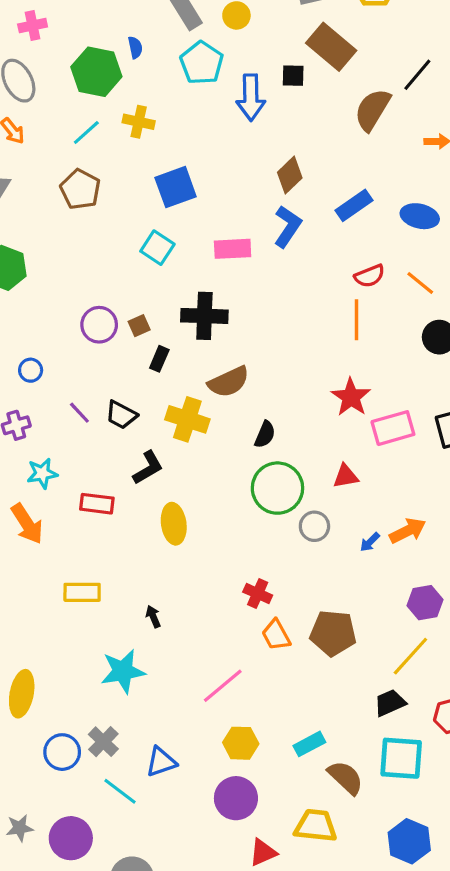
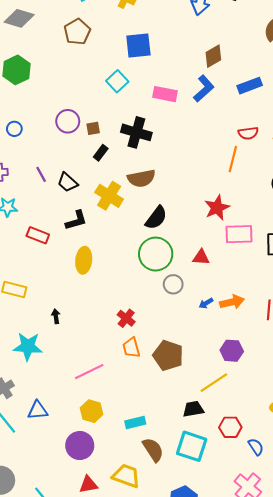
blue circle: (31, 370) -> (14, 129), moved
black semicircle: (265, 434) -> (156, 218), size x1.4

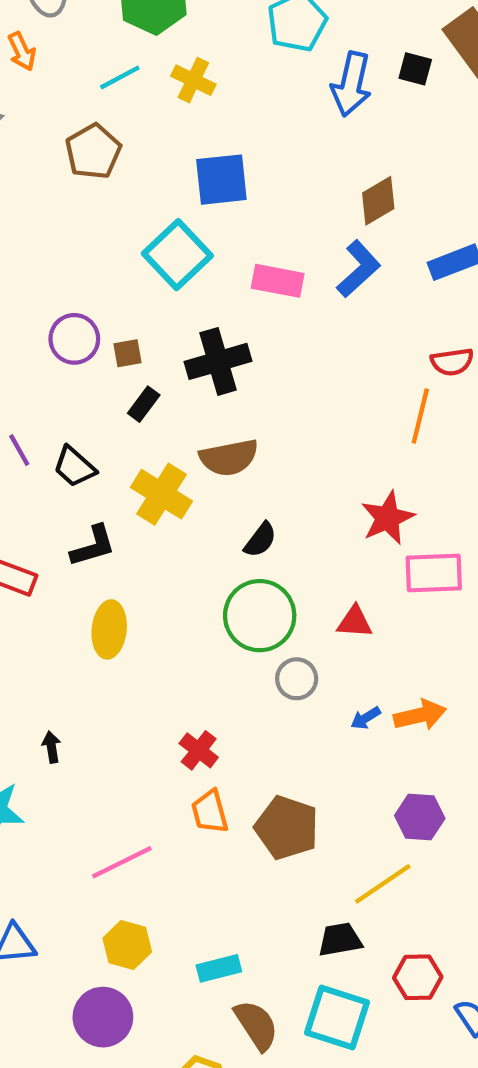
cyan square: (117, 81) -> (177, 255), size x1.4
black cross: (136, 132) -> (218, 361), turned -32
black semicircle: (156, 218) -> (260, 540), size x0.7

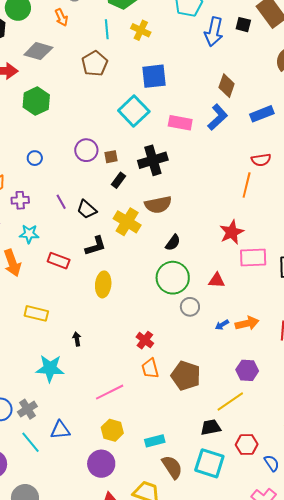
cyan line: (120, 77) -> (107, 29), turned -66
brown diamond: (378, 201) -> (227, 86), turned -40

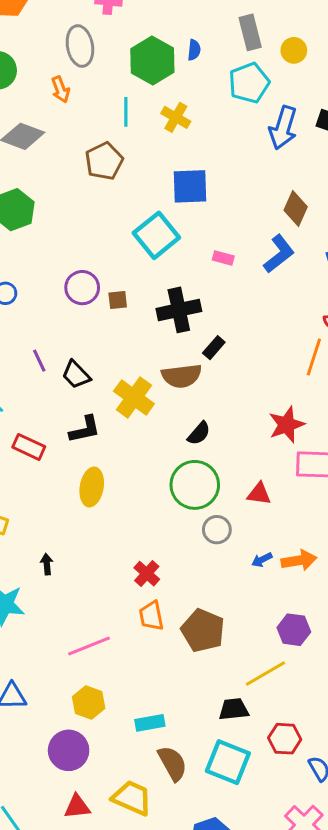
pink rectangle: (180, 123) -> (223, 258), size x0.6
black rectangle: (119, 180) -> (214, 348), moved

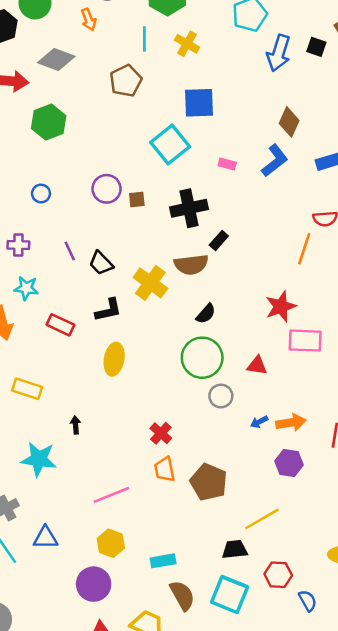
purple hexagon: (294, 630) -> (289, 463), moved

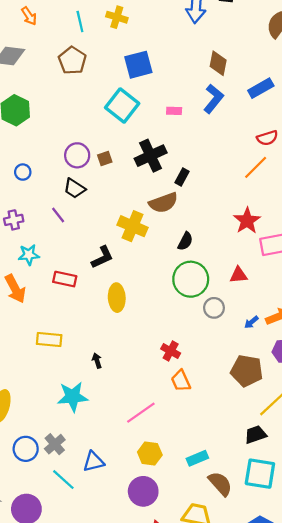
orange line: (304, 249) -> (256, 167), turned 40
black trapezoid: (101, 263) -> (75, 188), moved
brown pentagon: (209, 482) -> (247, 371), moved

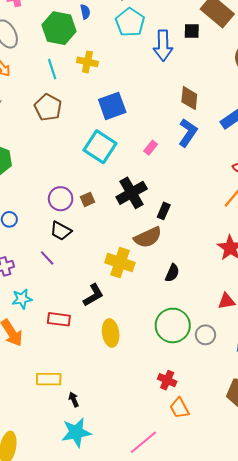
pink rectangle: (174, 111) -> (151, 148), turned -48
green circle: (191, 279) -> (173, 325), moved
black arrow: (97, 361) -> (74, 399), moved

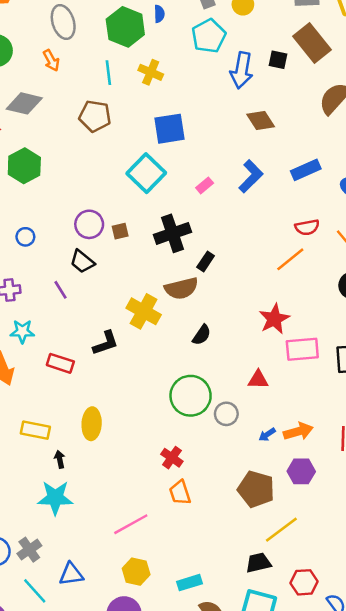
brown diamond: (189, 98) -> (261, 120), moved, turned -50
brown pentagon: (48, 107) -> (95, 116), turned -30
yellow ellipse: (111, 333) -> (92, 424), moved

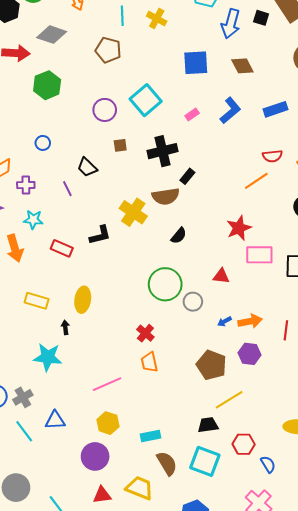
blue square: (170, 129) -> (196, 63), moved
purple circle: (89, 224) -> (105, 110), moved
black arrow: (60, 459) -> (65, 327), moved

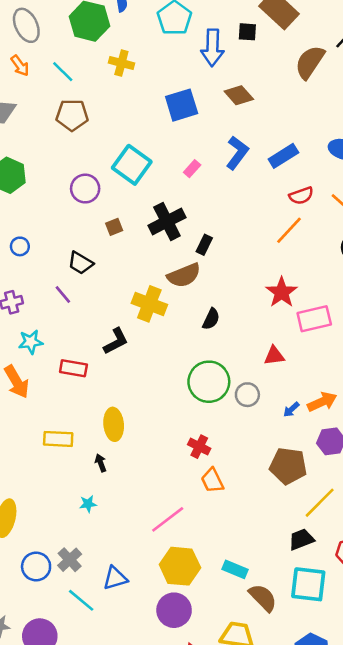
cyan line: (122, 16) -> (63, 72), moved, turned -30
blue rectangle: (275, 109) -> (283, 156), moved
cyan star: (48, 357) -> (88, 504), size x0.5
yellow hexagon: (108, 423) -> (180, 566), size x1.4
cyan rectangle: (150, 436) -> (235, 569), turned 48

